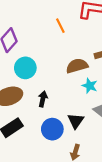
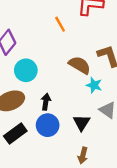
brown semicircle: (77, 66) -> (80, 65), turned 50
blue circle: (52, 129) -> (48, 125), moved

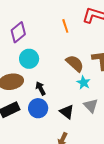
black arrow: (46, 102) -> (41, 88), turned -48
black triangle: (82, 123) -> (67, 112), turned -35

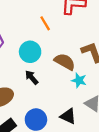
cyan circle: (29, 59) -> (30, 52), moved
black arrow: (41, 88) -> (32, 77), moved

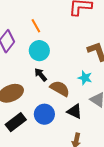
orange line: (45, 23) -> (36, 26), moved
brown semicircle: (65, 62) -> (60, 89), moved

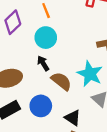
cyan star: (85, 78) -> (90, 74), size x1.6
black triangle: (75, 111) -> (73, 118), moved

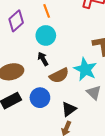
brown semicircle: (61, 81) -> (59, 76), turned 114
black triangle: (73, 118) -> (69, 109), turned 49

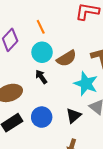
brown semicircle: (59, 76) -> (67, 58), moved
black triangle: (69, 109) -> (74, 116), moved

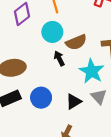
black arrow: (41, 77) -> (59, 58), moved

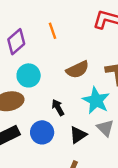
cyan circle: (52, 32) -> (29, 75), moved
black arrow: (59, 58) -> (58, 107), moved

